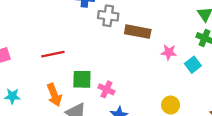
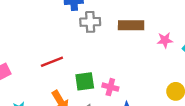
gray cross: (108, 16) -> (90, 22), moved

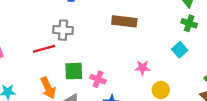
gray cross: (90, 22) -> (63, 30), moved
pink star: (165, 40) -> (142, 68), moved

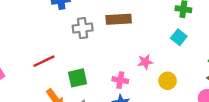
gray cross: (63, 30) -> (83, 28), moved
pink cross: (98, 79) -> (120, 80), moved

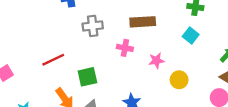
brown rectangle: (119, 19) -> (143, 22), moved
pink cross: (120, 80) -> (125, 48), moved

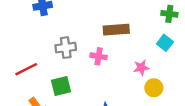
gray cross: (93, 26) -> (66, 48), moved
pink star: (156, 61) -> (141, 68), moved

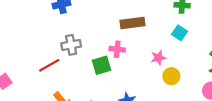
gray cross: (66, 48) -> (71, 45), moved
green square: (61, 86) -> (101, 65), moved

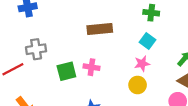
pink cross: (117, 49) -> (91, 67), moved
pink star: (158, 58) -> (142, 64), moved

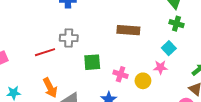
pink cross: (91, 67) -> (121, 74), moved
yellow circle: (138, 85) -> (143, 81), moved

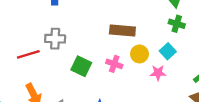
green square: (92, 62) -> (81, 66), turned 30
pink cross: (121, 74) -> (114, 64), moved
yellow circle: (143, 81) -> (139, 54), moved

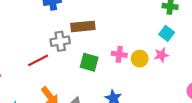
brown rectangle: (122, 31) -> (83, 26), moved
yellow circle: (139, 54) -> (140, 59), moved

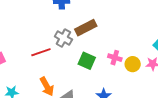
brown rectangle: (83, 26) -> (86, 28), turned -30
gray cross: (60, 41) -> (63, 38), turned 30

